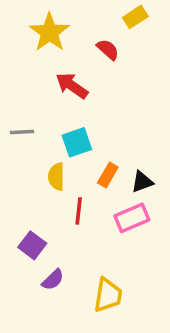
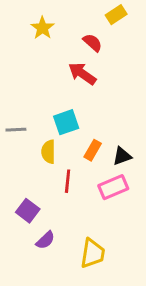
yellow star: (49, 32) -> (42, 28), size x0.7
red arrow: (72, 86) -> (82, 74), moved
gray line: (22, 132) -> (16, 130), moved

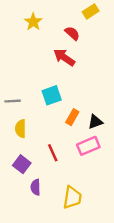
yellow semicircle: (48, 152) -> (21, 129), moved
red line: (68, 181) -> (53, 153), moved, turned -30
purple semicircle: (45, 240) -> (36, 187), turned 133

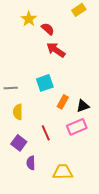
red semicircle: (72, 33) -> (48, 29), moved
yellow trapezoid: (72, 198) -> (63, 172), turned -100

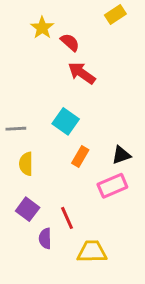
cyan square: (45, 83) -> (66, 121), turned -36
orange rectangle: (63, 102) -> (80, 156), moved
red line: (46, 133) -> (67, 218), moved

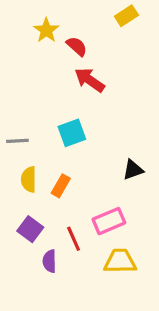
cyan square: (66, 121) -> (72, 133), turned 35
orange rectangle: (80, 156) -> (61, 186), moved
pink rectangle: (112, 186) -> (109, 221), moved
yellow trapezoid: (92, 252) -> (120, 261), moved

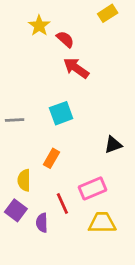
yellow semicircle: (29, 179) -> (24, 180), moved
purple square: (30, 229) -> (16, 210), moved

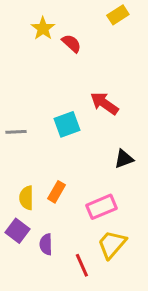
red arrow: (76, 68) -> (104, 103), moved
orange rectangle: (51, 158) -> (56, 192), moved
red line: (62, 204) -> (82, 265), moved
yellow trapezoid: (102, 223) -> (112, 244), turned -48

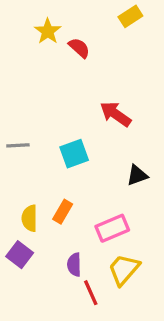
cyan square: (67, 124) -> (74, 154), moved
purple semicircle: (46, 244) -> (74, 265), moved

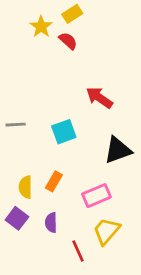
yellow rectangle: (130, 16) -> (72, 14), moved
black triangle: (137, 175) -> (118, 150), size x1.5
purple semicircle: (74, 265) -> (51, 223), moved

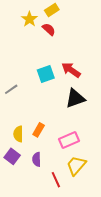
gray line: (16, 125) -> (11, 89), turned -32
cyan square: (64, 132) -> (46, 74), moved
black triangle: (118, 150) -> (75, 98), moved

